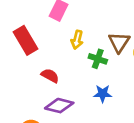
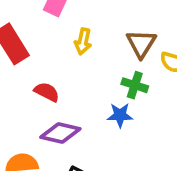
green cross: (98, 59) -> (135, 85), moved

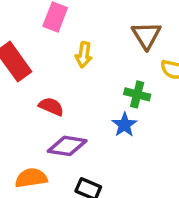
brown triangle: (141, 44) -> (146, 35), moved
blue star: (120, 115) -> (124, 125), turned -30

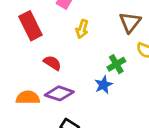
green cross: (137, 94) -> (116, 64), turned 36
orange semicircle: (31, 178) -> (28, 98), moved

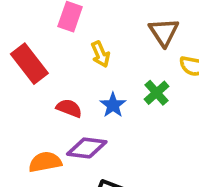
yellow arrow: (82, 29) -> (100, 54), turned -30
blue star: (104, 85) -> (113, 105), moved

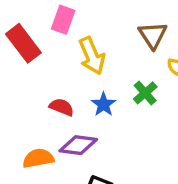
yellow arrow: (100, 54) -> (92, 56), size x1.5
red rectangle: (29, 64) -> (23, 43), moved

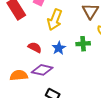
yellow arrow: (92, 56) -> (55, 20), turned 40
green cross: (145, 93) -> (83, 44), turned 32

